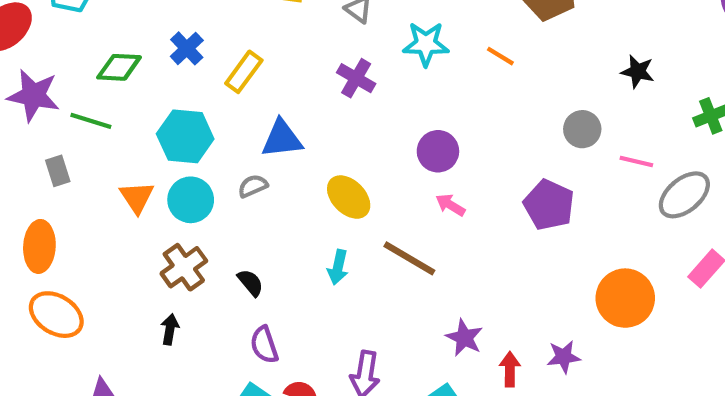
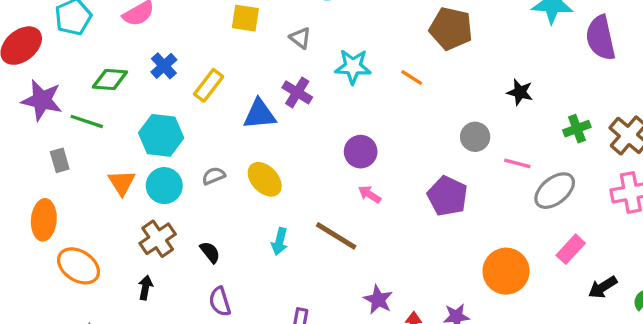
blue triangle: (282, 139) -> (260, 114), moved
yellow ellipse: (349, 197) -> (265, 179), moved
orange ellipse: (56, 315) -> (78, 266), moved

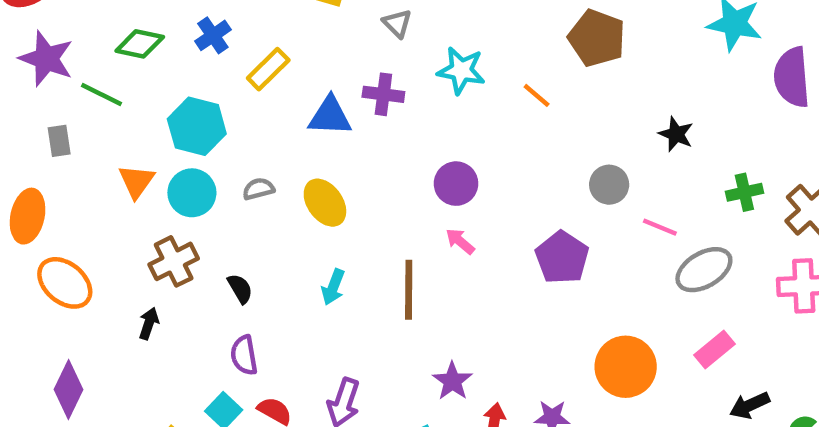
purple cross: (297, 92) -> (383, 94), turned -32
brown line: (336, 236) -> (409, 290), turned 51

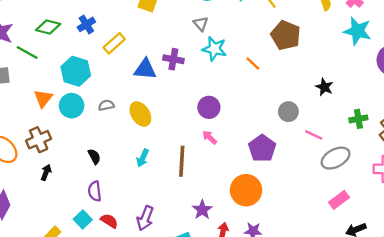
gray triangle: (397, 23) -> (201, 24), moved
brown cross: (174, 261) -> (39, 140), moved
orange circle: (626, 367) -> (246, 190), moved

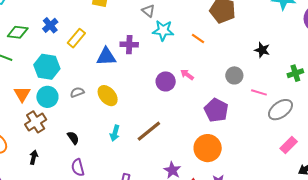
pink arrow: (210, 137) -> (187, 75), moved
brown cross: (39, 140) -> (36, 122), moved
brown line: (182, 161) -> (149, 131), turned 56

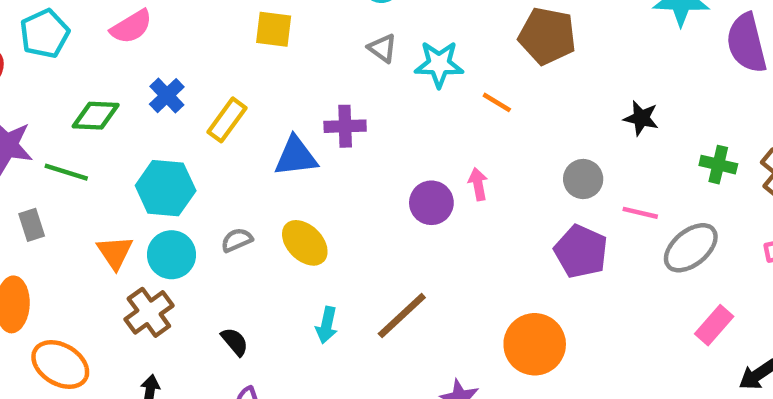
cyan star: (163, 31) -> (439, 64), moved
green cross: (295, 73) -> (718, 165), turned 35
pink arrow: (187, 75) -> (478, 184), turned 48
purple pentagon: (216, 110) -> (581, 251), moved

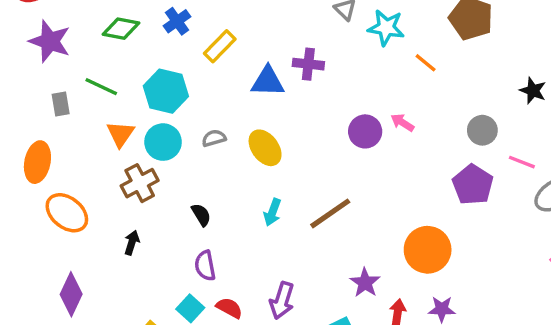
green line: (66, 172) -> (101, 87), moved
pink arrow: (478, 184) -> (402, 123), turned -55

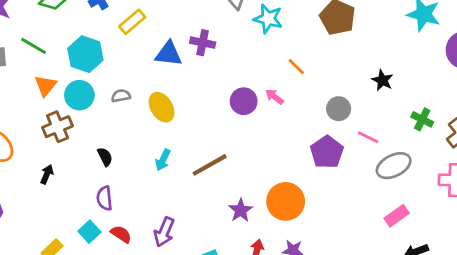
orange line: (426, 63) -> (296, 67), moved
purple star: (365, 283) -> (241, 210), moved

